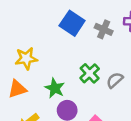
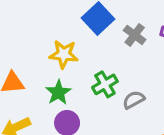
yellow star: (26, 58) -> (64, 54), moved

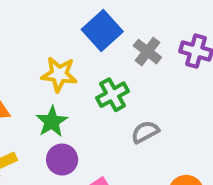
green cross: (105, 84) -> (113, 95), moved

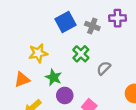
blue square: (102, 30) -> (66, 22), turned 30
yellow star: (59, 74) -> (38, 53), moved

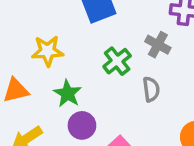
gray cross: (92, 26) -> (158, 45), moved
gray semicircle: (104, 68) -> (151, 89), turned 120

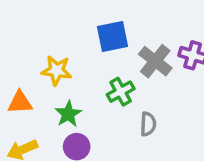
gray cross: (158, 45) -> (155, 61), moved, size x1.4

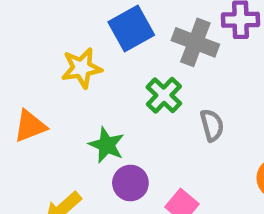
yellow star: (57, 70) -> (82, 68), moved
orange triangle: (20, 102) -> (30, 126), moved

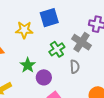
gray cross: (195, 42) -> (82, 42), moved
purple circle: (130, 183) -> (44, 77), moved

